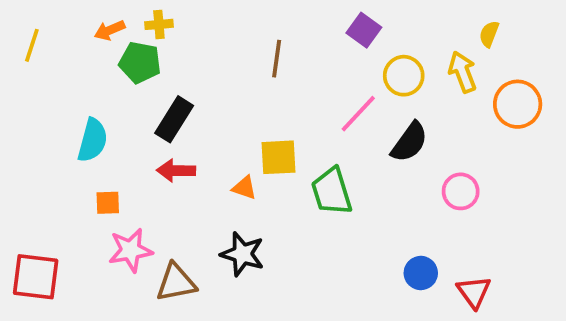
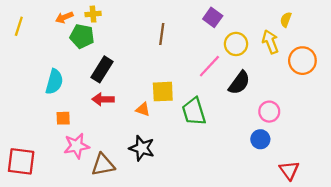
blue circle: (421, 273) -> (260, 139), moved
red triangle: (474, 292) -> (289, 170), moved

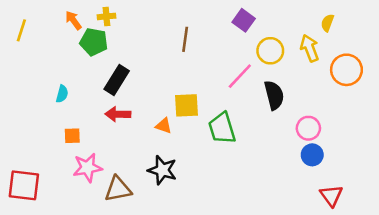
orange arrow: (64, 17) -> (73, 20), turned 77
cyan semicircle: (54, 82) -> (62, 94), size x0.6
black semicircle: (239, 83) -> (274, 95), turned -50
blue circle: (260, 139) -> (312, 155), moved

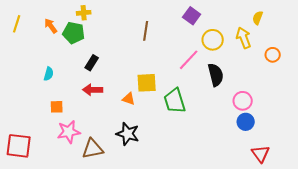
orange arrow: (73, 20) -> (51, 26), moved
orange circle: (346, 70) -> (273, 55), size x0.6
black rectangle: (117, 80) -> (92, 63), size x0.7

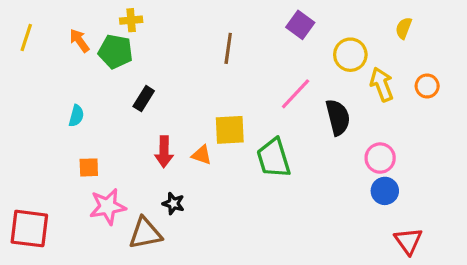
yellow arrow: (244, 38) -> (382, 84), moved
yellow circle: (213, 40) -> (350, 55), moved
red arrow: (93, 90) -> (164, 152), moved, turned -90
black star: (128, 134) -> (173, 203), moved, size x0.6

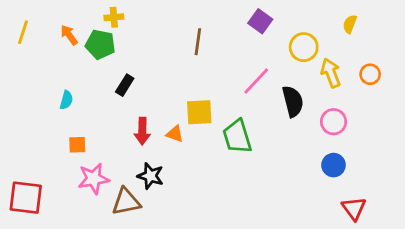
pink circle: (380, 158) -> (334, 122), moved
black star: (173, 203) -> (150, 176), size x1.4

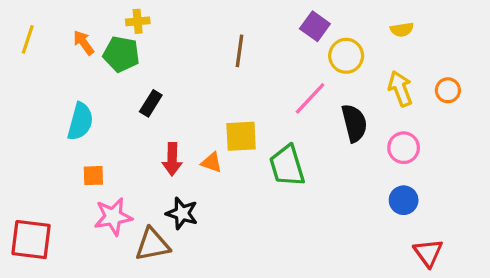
yellow semicircle: (350, 24) -> (402, 30), moved, turned -120
yellow circle: (304, 47) -> (346, 56), moved
cyan semicircle: (66, 100) -> (80, 121), size x1.6

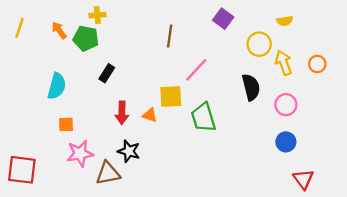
yellow circle: (346, 56) -> (259, 44), moved
pink line: (310, 98) -> (196, 70), moved

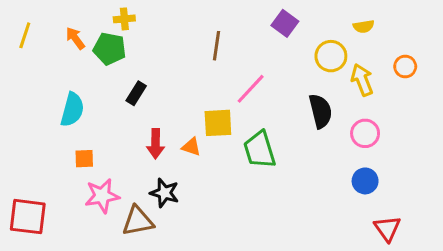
orange circle: (317, 64) -> (405, 67), moved

